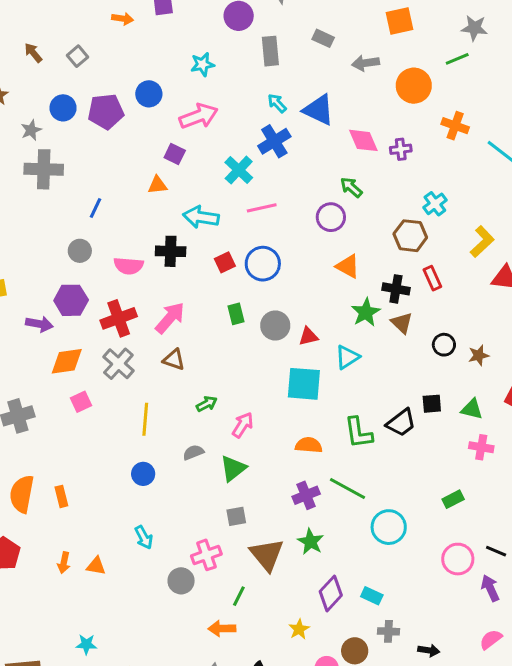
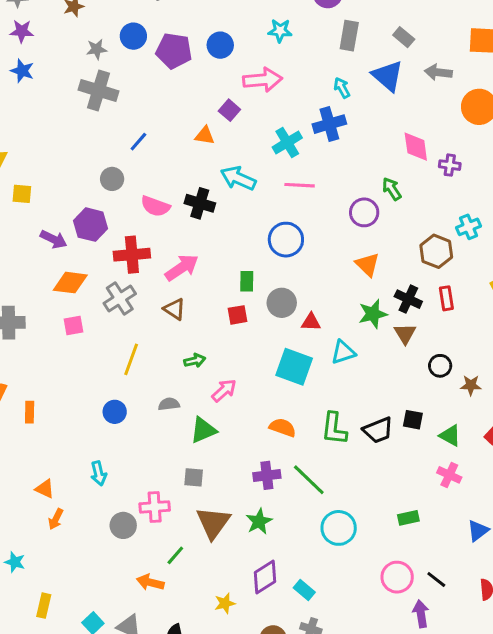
blue triangle: (319, 110) -> (388, 76), moved
red square: (225, 262) -> (238, 315), moved
orange arrow: (64, 563) -> (56, 519), moved

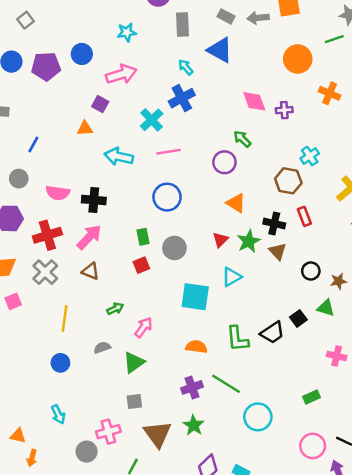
gray arrow: (438, 72) -> (258, 18), moved
black cross: (200, 203) -> (94, 200), moved
red triangle: (311, 322) -> (220, 240), moved, turned -35
black square: (413, 420) -> (298, 318), turned -35
green triangle: (450, 436) -> (326, 308), moved

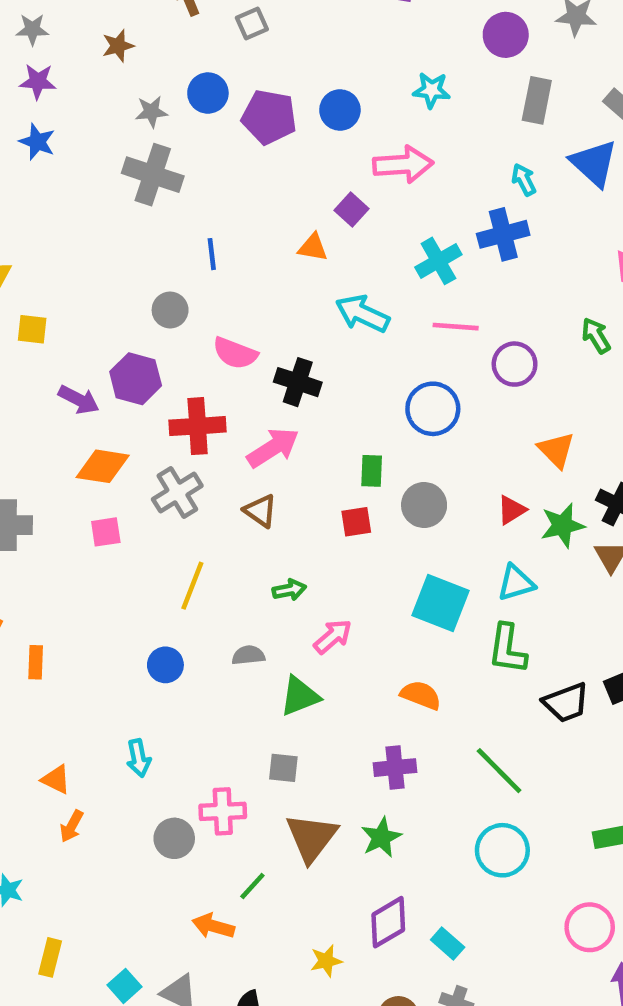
blue line: (33, 144) -> (212, 254), turned -49
purple circle: (224, 162) -> (515, 364), moved
green L-shape: (237, 339) -> (507, 649), moved
green line: (226, 384) -> (499, 771), moved

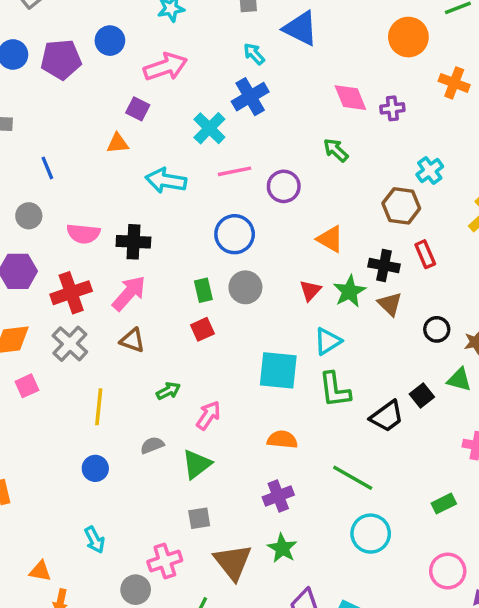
gray circle: (424, 505) -> (245, 287), moved

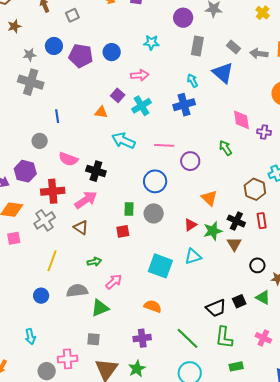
pink arrow: (165, 67) -> (140, 75), size x0.7
cyan cross: (209, 128) -> (141, 106), moved
green L-shape: (335, 390) -> (224, 337), moved
gray semicircle: (152, 445) -> (77, 291), size x1.5

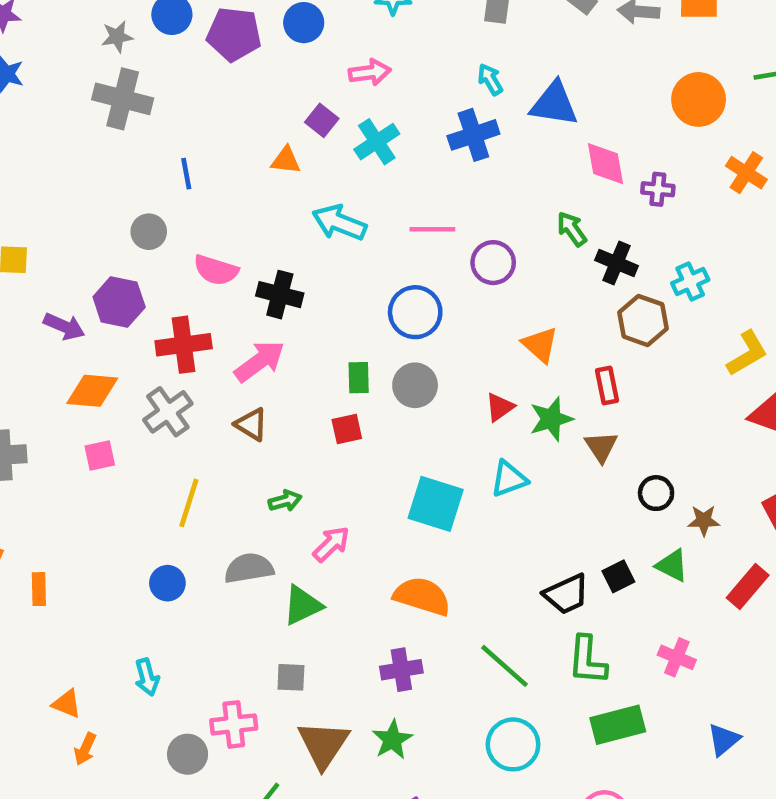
blue triangle: (223, 73) -> (554, 104), moved, turned -30
black cross: (236, 221) -> (617, 263), moved
red rectangle: (262, 221) -> (607, 386), moved
orange semicircle: (153, 306) -> (422, 596), size x1.4
green rectangle: (236, 366) -> (618, 725), size x1.6

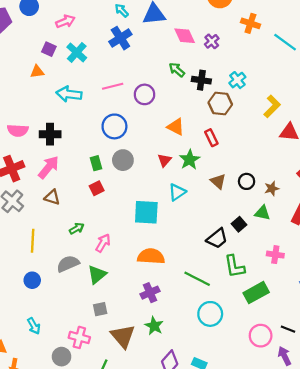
purple cross: (658, 189) -> (212, 41), turned -32
brown triangle: (601, 447) -> (218, 181), moved
pink cross: (234, 724) -> (79, 337), turned 36

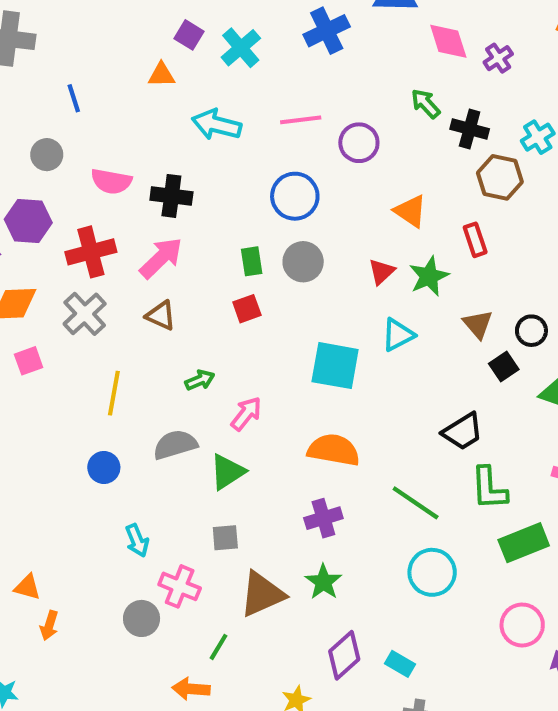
black square: (239, 224) -> (504, 366), moved
cyan arrow: (34, 326) -> (137, 540), moved
brown triangle: (123, 336) -> (262, 594), turned 40

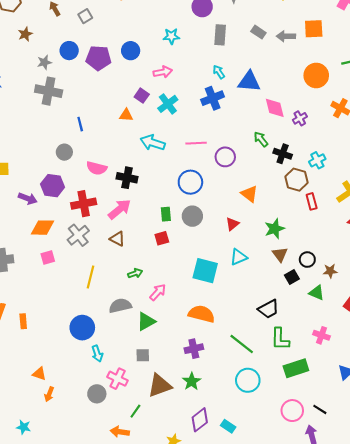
red rectangle: (475, 240) -> (312, 201), moved
green star: (429, 276) -> (275, 229), moved
blue circle: (104, 467) -> (82, 328), moved, size x1.5

